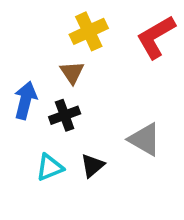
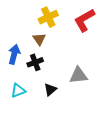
gray triangle: (145, 139) -> (78, 75), turned -36
cyan triangle: (50, 167) -> (18, 90), moved

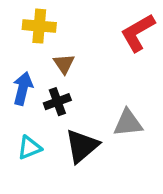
yellow cross: (48, 17) -> (39, 26), moved, turned 30
black triangle: (50, 89) -> (82, 146), size x1.6

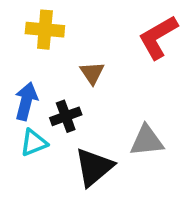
brown triangle: (64, 64) -> (92, 73), moved
cyan triangle: (29, 148) -> (34, 143), moved

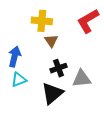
yellow cross: (45, 30) -> (42, 21), moved
black cross: (66, 116) -> (59, 68), moved

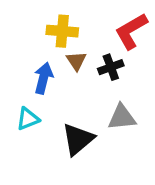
blue arrow: (15, 57) -> (43, 78), moved
black cross: (59, 68) -> (111, 67), moved

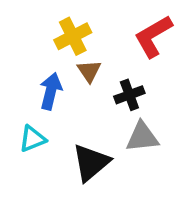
yellow cross: (62, 31) -> (73, 36), turned -32
black cross: (111, 67) -> (129, 95), moved

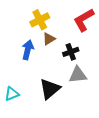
brown triangle: (89, 71) -> (49, 39), turned 32
cyan triangle: (32, 139) -> (12, 94), moved

